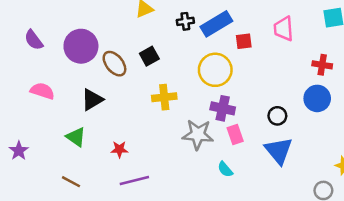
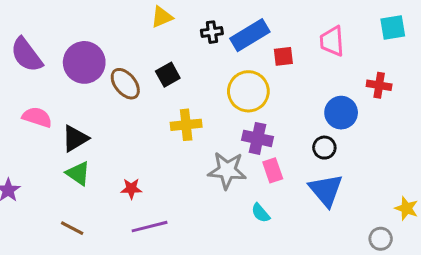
purple semicircle: (34, 40) -> (26, 55), size x1.4
blue circle: (317, 98) -> (341, 113), moved
black triangle: (92, 100) -> (75, 138), moved

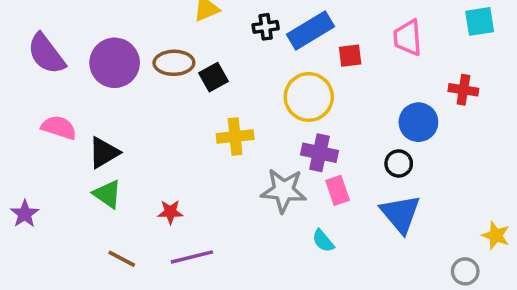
brown ellipse: (125, 84) -> (174, 63), moved, turned -52
brown line: (72, 228) -> (122, 259), moved

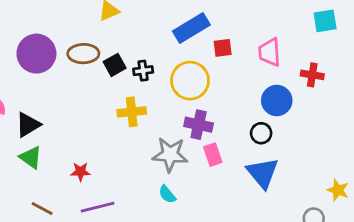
black cross: (266, 27) -> (143, 71), moved
pink trapezoid: (408, 38) -> (270, 52), moved
cyan semicircle: (323, 241) -> (167, 194), moved

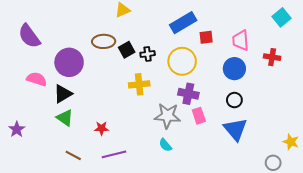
cyan square: (325, 21) -> (281, 17), turned -30
purple circle: (36, 54) -> (69, 62), moved
blue circle: (277, 101) -> (234, 69), moved

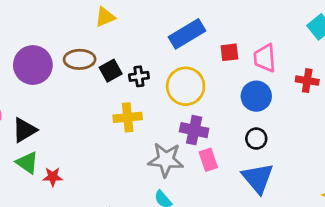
red square: (206, 37) -> (229, 52), moved
purple circle: (69, 62) -> (33, 65), moved
red star: (102, 128) -> (53, 177), moved

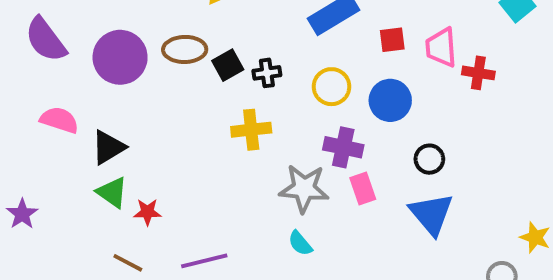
red cross: (307, 81) -> (478, 73), moved
yellow circle: (186, 86) -> (331, 87), size x0.7
blue circle: (256, 96) -> (390, 100), moved

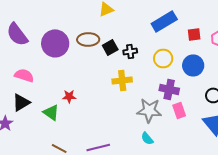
black triangle: (108, 147) -> (21, 102), moved
red star: (147, 212) -> (69, 96), moved

